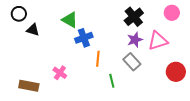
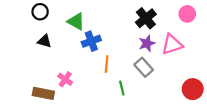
black circle: (19, 14) -> (40, 12), moved
black triangle: (33, 30) -> (44, 41), moved
red circle: (176, 72) -> (193, 89), moved
brown rectangle: (29, 86) -> (43, 93), moved

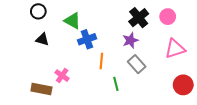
pink circle: (187, 14) -> (168, 17), moved
purple star: (147, 43) -> (130, 40), moved
pink triangle: (172, 44) -> (175, 49), moved

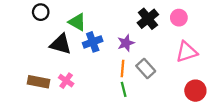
black triangle: (42, 39) -> (61, 44), moved, size x1.5
purple star: (130, 40) -> (126, 43), moved
orange line: (101, 61) -> (122, 68), moved
brown rectangle: (41, 89) -> (39, 82), moved

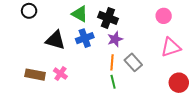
black circle: (41, 12) -> (29, 11), moved
black cross: (148, 19) -> (108, 18), moved, turned -30
green triangle: (77, 22) -> (80, 14), moved

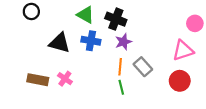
pink circle: (164, 16) -> (195, 23), moved
blue cross: (85, 38) -> (91, 41), turned 30
red circle: (179, 83) -> (180, 81), moved

